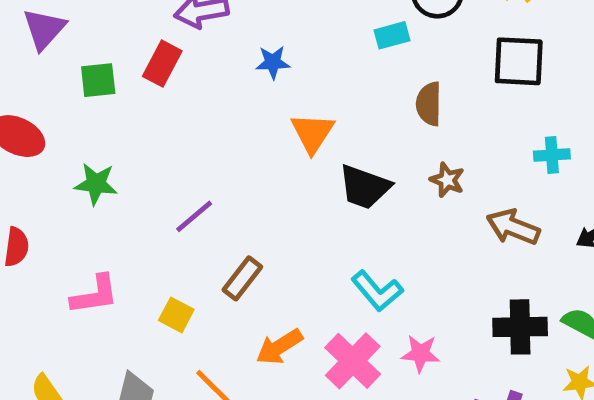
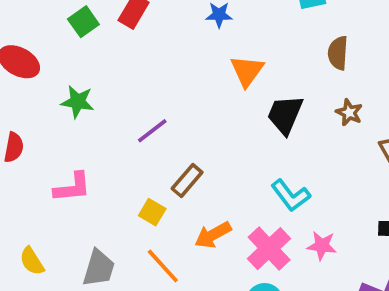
green square: (98, 80) -> (83, 22), turned -32
black trapezoid: (365, 187) -> (285, 115), turned 90
yellow square: (176, 315) -> (152, 212), moved

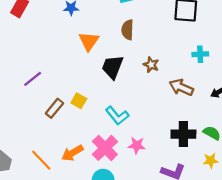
brown semicircle: (338, 53) -> (127, 30), moved
yellow square: (152, 212) -> (79, 101), moved
orange arrow: (213, 235) -> (72, 153), moved

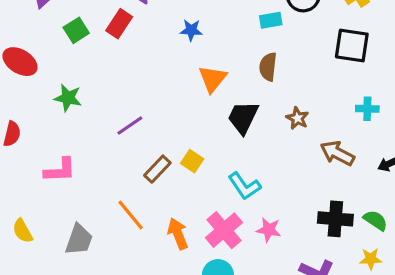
orange arrow: (72, 153) -> (178, 234), turned 95
orange line: (41, 160) -> (131, 215), moved

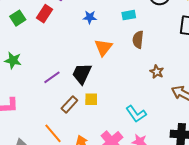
cyan rectangle: (271, 20) -> (129, 15), moved
black trapezoid: (243, 117) -> (82, 74), moved
yellow square: (192, 161) -> (91, 99), turned -32
cyan L-shape: (244, 186) -> (136, 114), moved

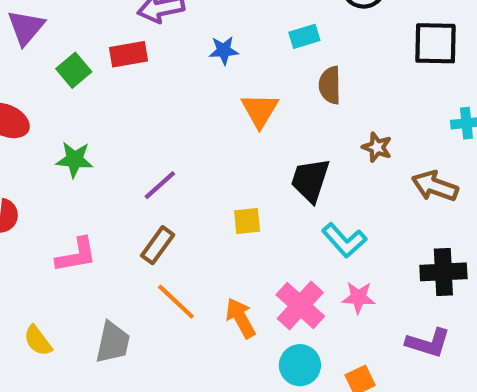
red rectangle: (44, 14) -> (129, 54), turned 54
black trapezoid: (82, 74) -> (310, 180), moved
brown rectangle: (69, 104) -> (158, 245), moved

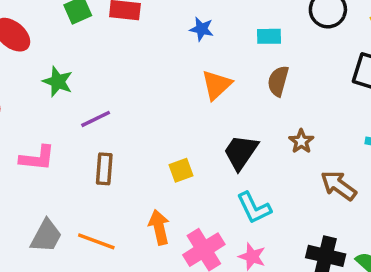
purple line: (160, 185) -> (96, 119), moved
yellow square: (247, 221) -> (181, 170), turned -30
brown rectangle: (158, 245) -> (104, 169), turned -48
orange line: (176, 302) -> (96, 241), moved, turned -39
orange arrow: (241, 318) -> (159, 227), moved

